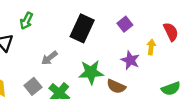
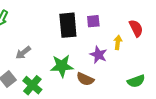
purple square: (125, 24) -> (93, 21), turned 32
black rectangle: (82, 28) -> (68, 25), moved, turned -30

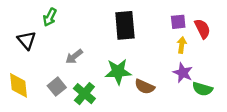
purple square: (93, 21) -> (178, 22), moved
purple star: (98, 55) -> (183, 73), moved
green semicircle: (136, 81) -> (202, 89), turned 36

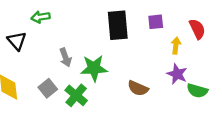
green arrow: (50, 17) -> (41, 17), turned 54
purple square: (178, 22) -> (156, 22), moved
gray arrow: (74, 57) -> (65, 57), turned -72
green star: (118, 72) -> (94, 68), moved

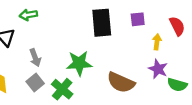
gray arrow: (65, 57) -> (35, 58), moved
brown semicircle: (138, 88) -> (121, 82), size x1.4

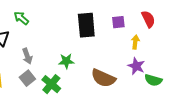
green arrow: (28, 15) -> (21, 18), turned 49
red semicircle: (177, 26) -> (148, 19), moved
green star: (79, 63) -> (66, 61), size x0.7

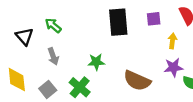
green arrow: (21, 18) -> (53, 25), moved
purple star: (136, 66) -> (173, 67), turned -30
gray square: (27, 78) -> (48, 89), moved

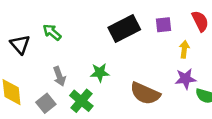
black rectangle: (118, 22) -> (124, 28), turned 68
gray arrow: (53, 56) -> (59, 76), moved

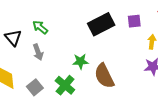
gray arrow: (59, 76) -> (38, 52), moved
brown semicircle: (145, 93) -> (104, 76), moved, turned 40

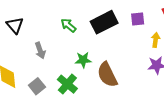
green arrow: (40, 27) -> (68, 25), moved
black triangle: (13, 38) -> (15, 25), moved

